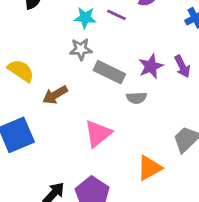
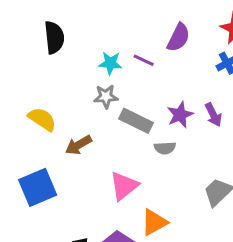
orange triangle: (149, 168) -> (154, 222), moved

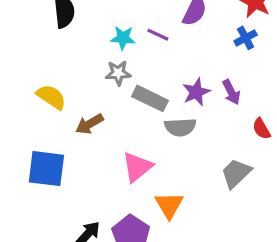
gray semicircle: (165, 148) -> (180, 127), size x1.4
blue square: (38, 187) -> (46, 169), turned 30
orange triangle: (154, 222) -> (169, 205), turned -32

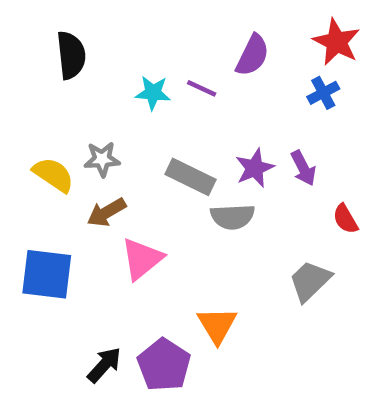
gray star: (118, 73) -> (102, 159), moved
pink triangle: (137, 167) -> (142, 259), moved

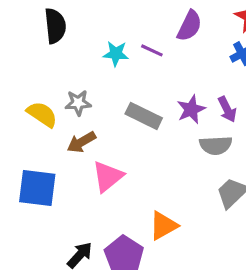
gray semicircle: (233, 217) -> (216, 145), moved
orange triangle: (217, 325) -> (163, 226), turned 32

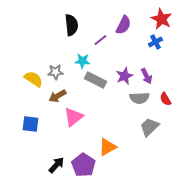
black semicircle: (55, 26) -> (71, 25), moved
purple line: (152, 50) -> (100, 40), turned -64
cyan star: (116, 54) -> (82, 61), moved
blue square: (37, 188) -> (30, 124), size x0.7

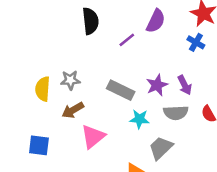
blue cross: (155, 42) -> (196, 42), turned -32
cyan star: (82, 61) -> (139, 119), moved
yellow semicircle: (33, 79) -> (43, 89), turned -120
gray trapezoid: (149, 127) -> (161, 148), moved

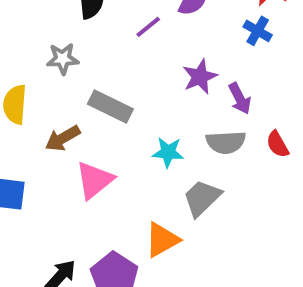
gray star: (70, 80) -> (63, 59), moved
purple star: (157, 85) -> (200, 77), moved
gray rectangle: (121, 90) -> (110, 106), moved

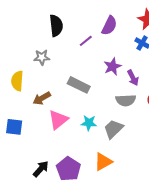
gray rectangle: (110, 106) -> (79, 85), moved
cyan star: (168, 152) -> (89, 123), moved
orange triangle: (162, 240) -> (103, 162), moved

